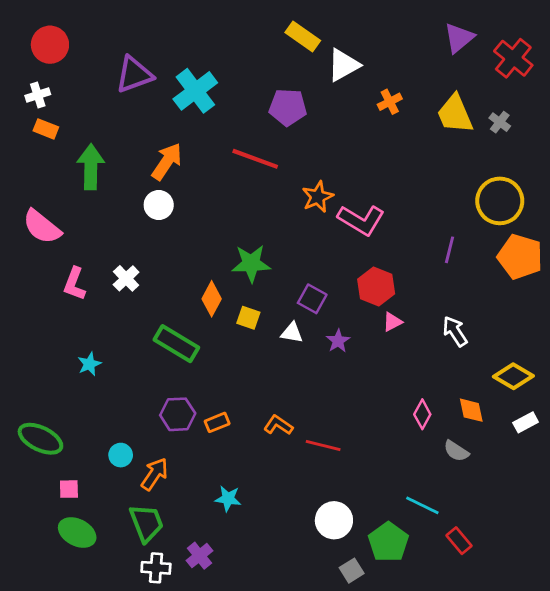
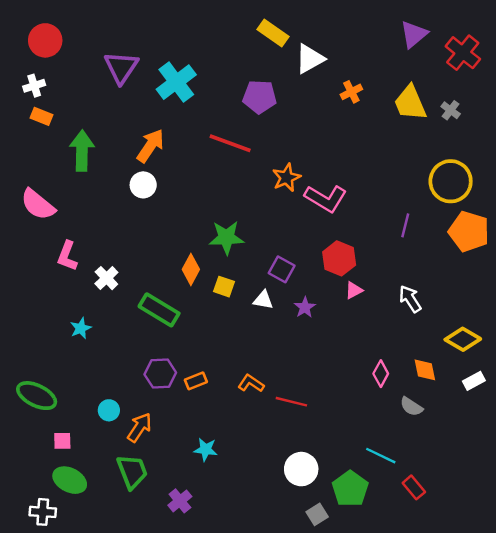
purple triangle: (134, 75) -> (121, 67), turned -36
white cross: (126, 278) -> (106, 278), moved
white cross: (156, 568) -> (43, 512), moved

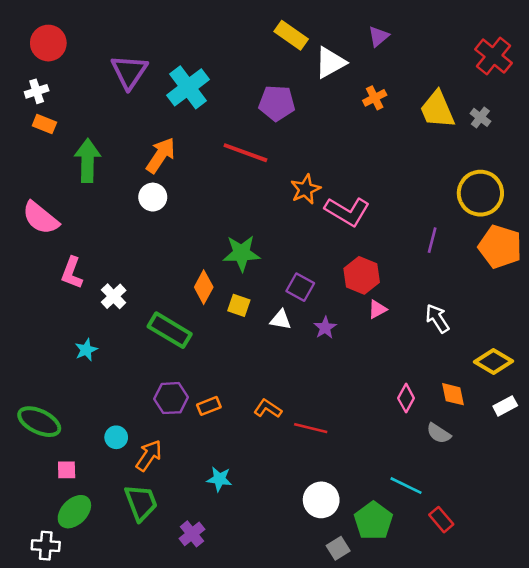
purple triangle: (414, 34) -> (379, 36), moved, size x0.7
green ellipse: (70, 480) -> (74, 512), turned -72

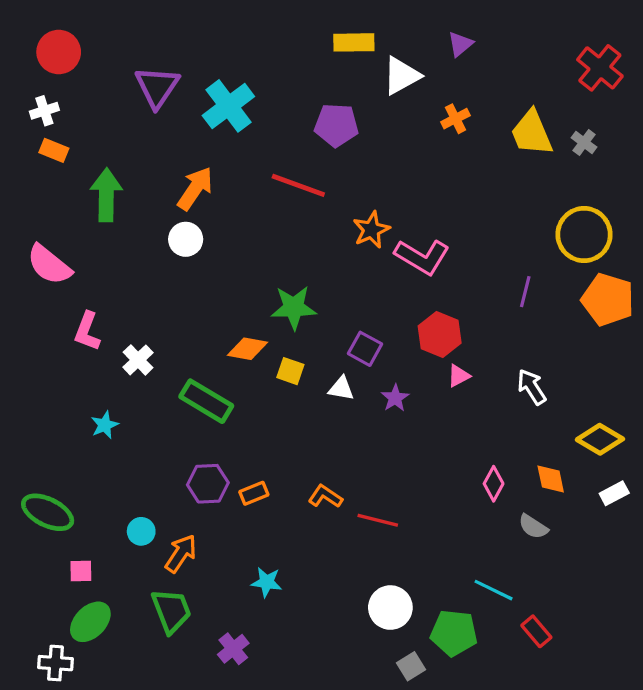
yellow rectangle: (291, 35) -> (354, 42), turned -36
orange diamond: (204, 287) -> (248, 349), turned 72
green pentagon: (373, 521) -> (454, 633), turned -30

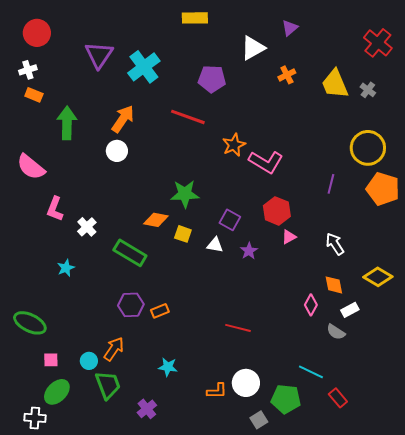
yellow rectangle: (354, 42) -> (195, 18), moved
orange diamond: (551, 479) -> (334, 285), moved
white rectangle: (614, 493) -> (350, 310), moved
orange L-shape: (325, 496) -> (217, 391), moved, turned 145
cyan circle: (141, 531) -> (89, 361), moved

